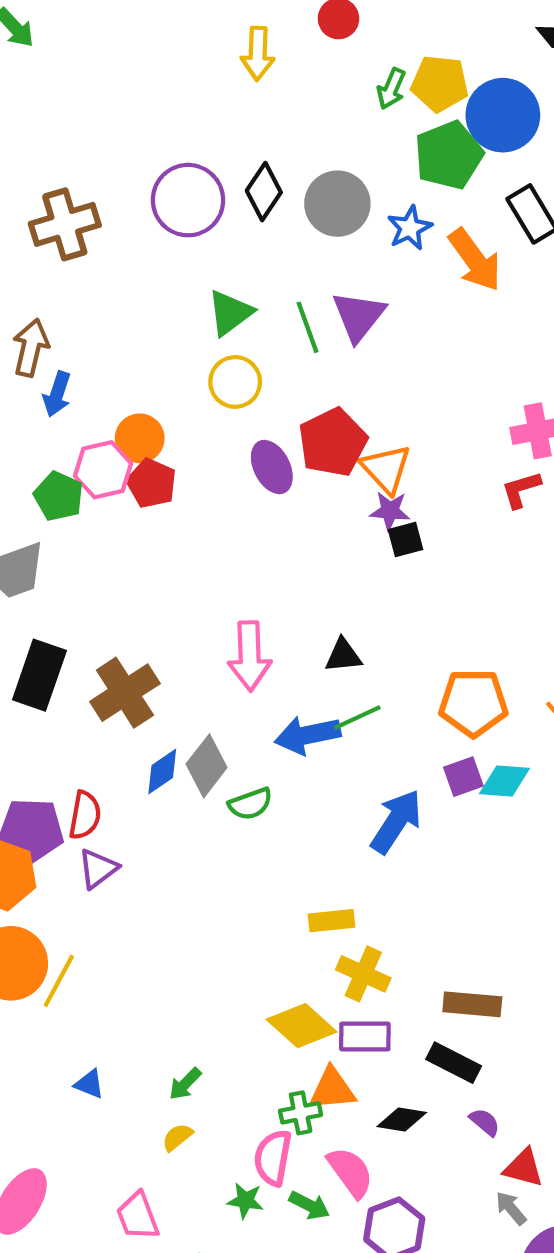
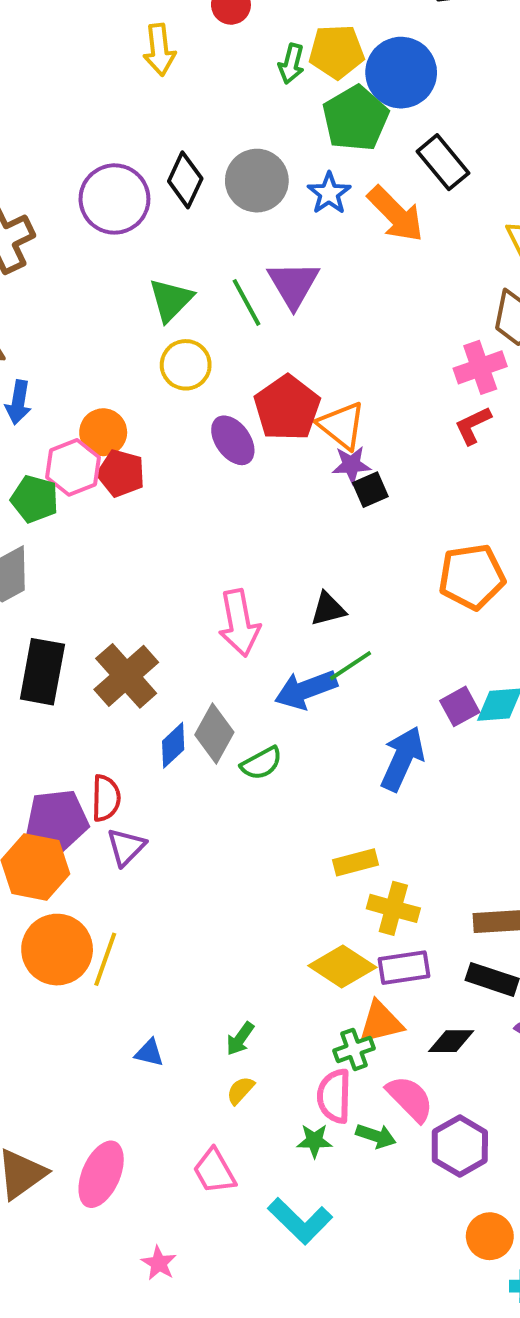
orange pentagon: (473, 703) -> (472, 577), moved

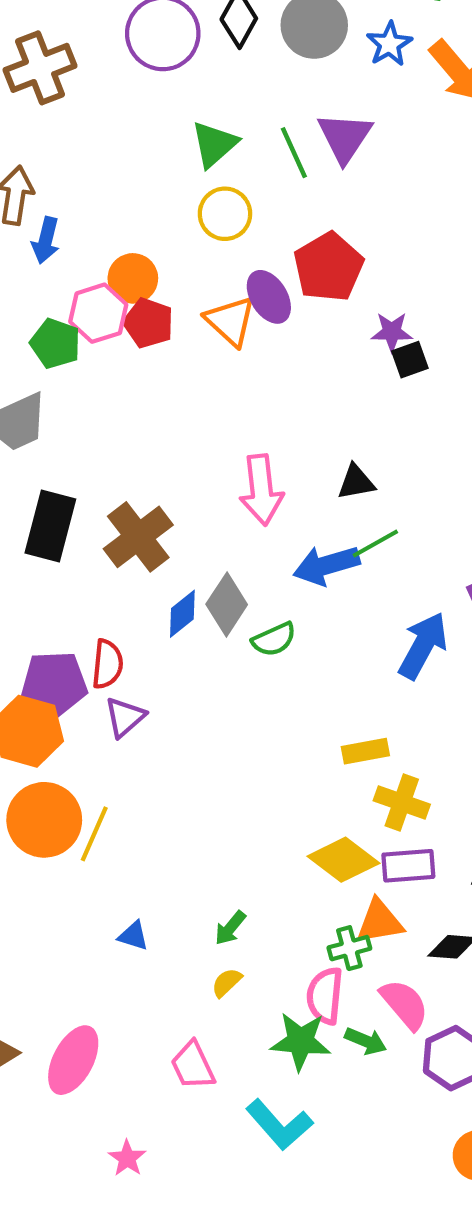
orange triangle: (342, 425) -> (230, 321), moved
green star: (314, 1141) -> (301, 1041), size x1.6

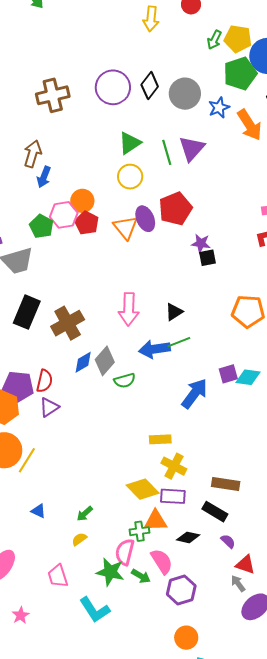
black triangle: (356, 482) -> (174, 312), turned -30

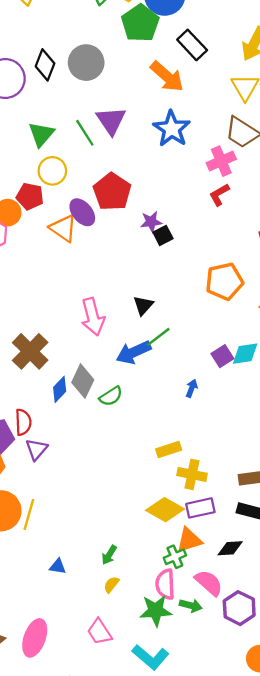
blue star: (219, 108) -> (172, 129), moved, size x1.5
red pentagon: (87, 223) -> (30, 196), moved
blue arrow: (194, 393) -> (192, 388), size x0.5

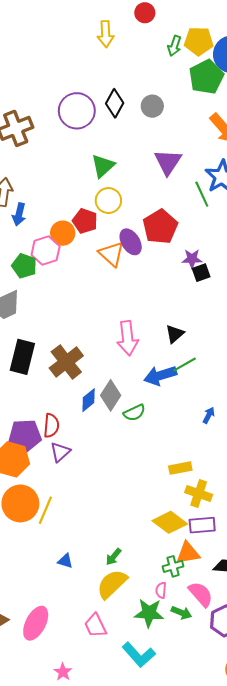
gray circle: (86, 63) -> (152, 106), size x0.7
green line: (85, 133) -> (202, 194), moved
pink semicircle: (165, 584) -> (161, 590), size x0.6
yellow semicircle: (111, 585) -> (112, 584), size x2.0

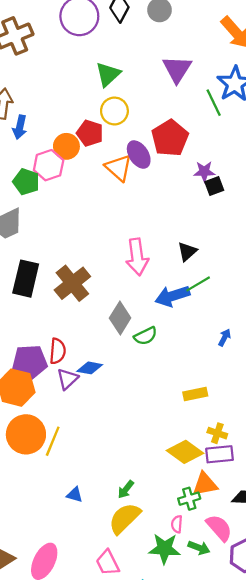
blue diamond: (89, 400) -> (90, 368), moved, turned 50
yellow cross: (199, 494) -> (217, 433), moved, size x0.7

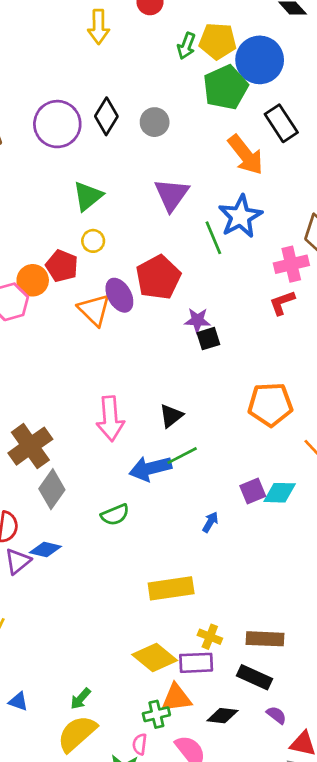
yellow circle: (114, 111) -> (93, 241), size x0.7
gray diamond: (120, 318) -> (52, 489), moved
yellow rectangle: (195, 394) -> (171, 588), size x1.5
yellow cross: (217, 433) -> (210, 637), moved

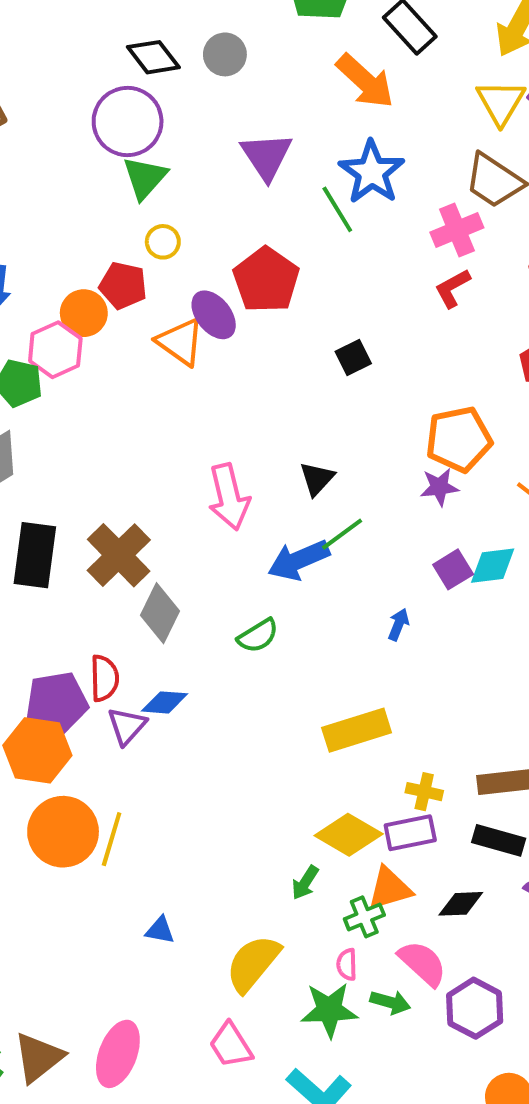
black diamond: (106, 116) -> (153, 57), turned -60
purple circle: (57, 124) -> (128, 121), moved
purple star: (197, 320) -> (439, 487), moved
green arrow: (81, 699) -> (305, 883), moved

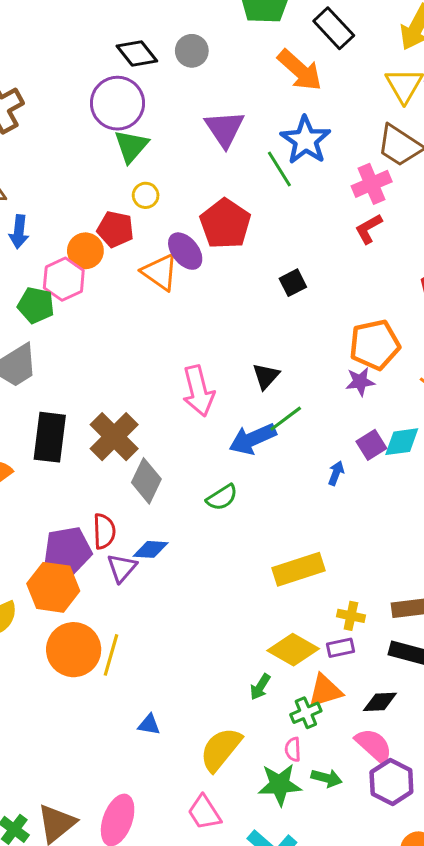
blue arrow: (398, 624) -> (336, 473), moved
purple rectangle: (410, 833) -> (340, 648), size x0.7
pink semicircle: (423, 963) -> (374, 745), moved

